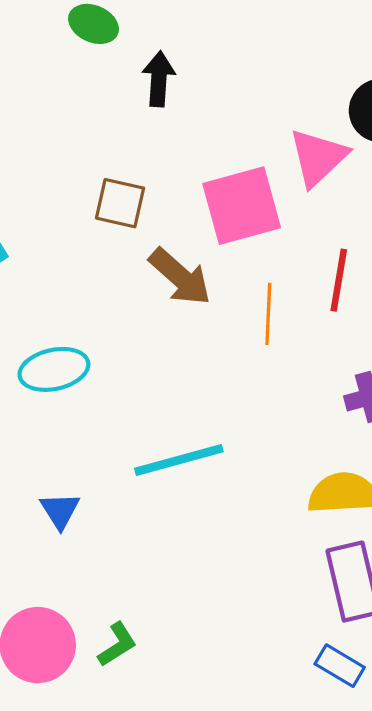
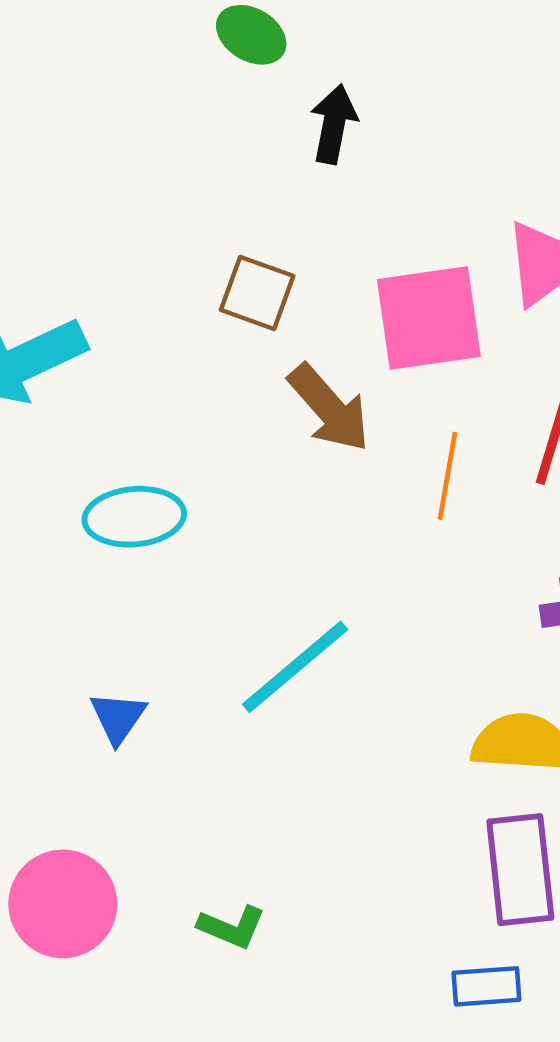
cyan line: (179, 460) -> (295, 667), turned -32
green L-shape: (117, 645) -> (232, 927), moved, turned 48
blue rectangle: (340, 666) -> (486, 986), turned -42

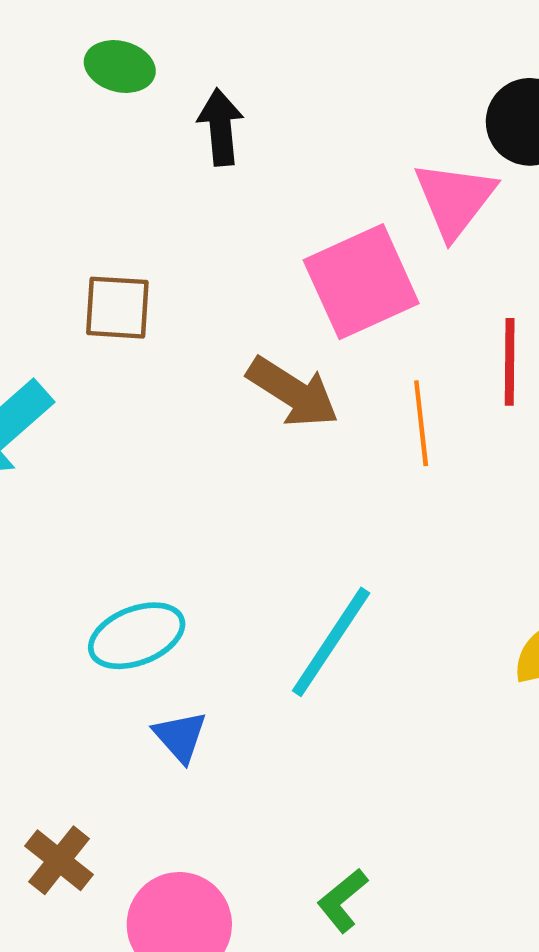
brown square: (257, 293) -> (117, 308), moved
cyan ellipse: (134, 517) -> (137, 636), moved
green L-shape: (232, 927) -> (342, 900), turned 134

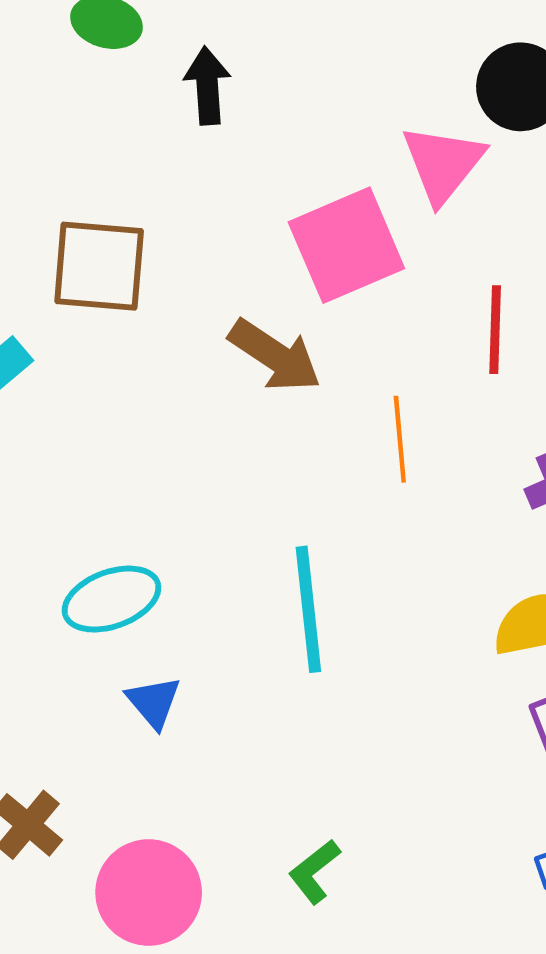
brown square: (117, 308) -> (99, 266), size x1.4
orange line: (421, 423) -> (400, 439), moved
cyan line: (331, 642) -> (308, 609), turned -41

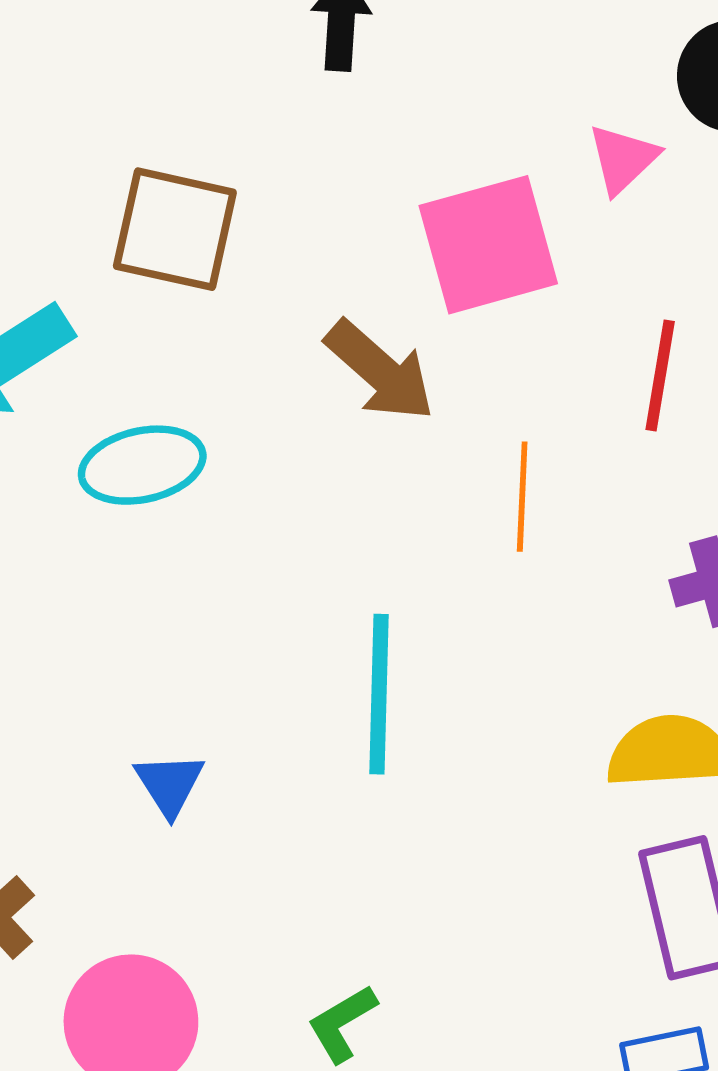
pink triangle: (443, 164) -> (623, 159), size x0.7
cyan ellipse: (112, 599) -> (142, 465), moved

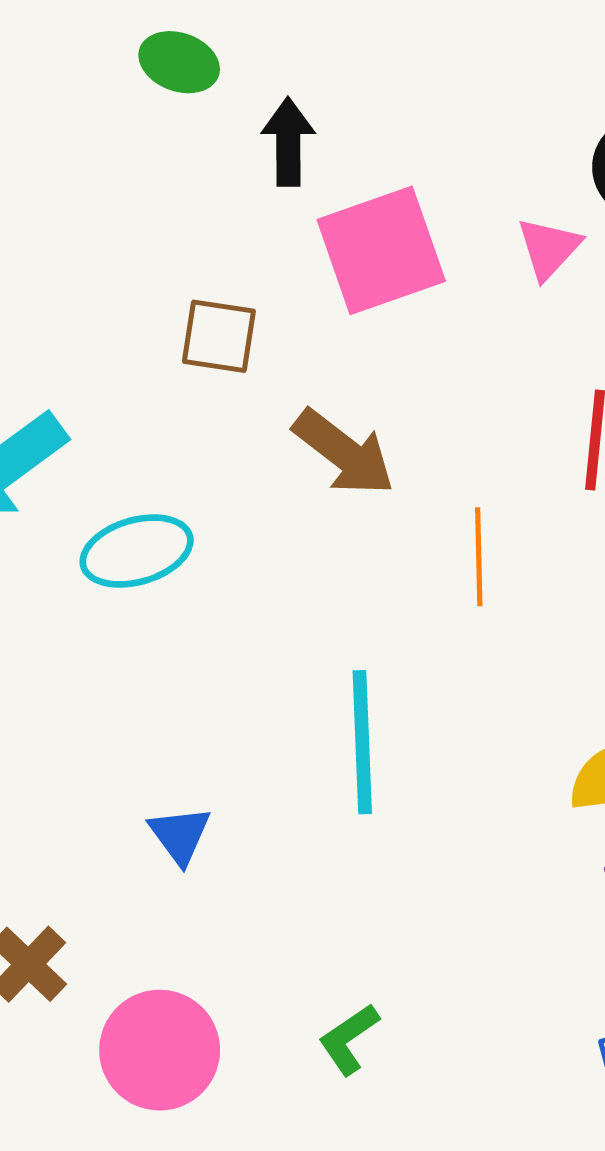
brown square: (175, 229) -> (219, 336), moved, size x0.7
pink square: (488, 245) -> (381, 250), moved

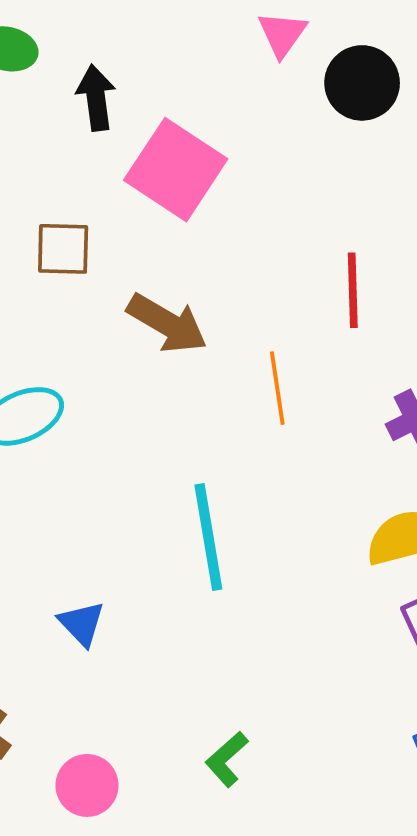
pink triangle: (549, 248) -> (282, 34), moved
pink square: (381, 250) -> (176, 170), turned -30
pink circle: (160, 1050) -> (87, 785), size x0.7

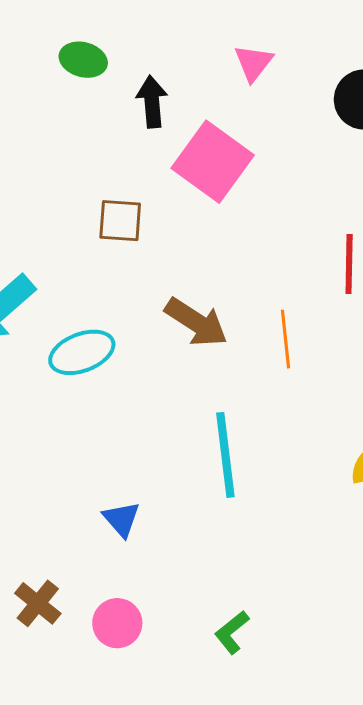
pink triangle: (282, 34) -> (253, 63), moved
brown arrow: (167, 323) -> (196, 322), moved
pink circle: (87, 785) -> (117, 623), moved

